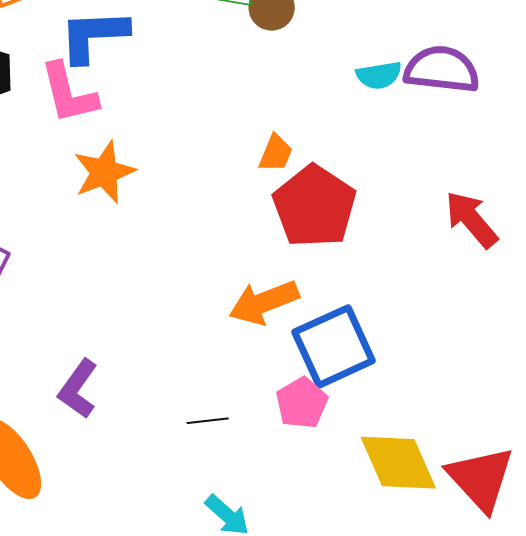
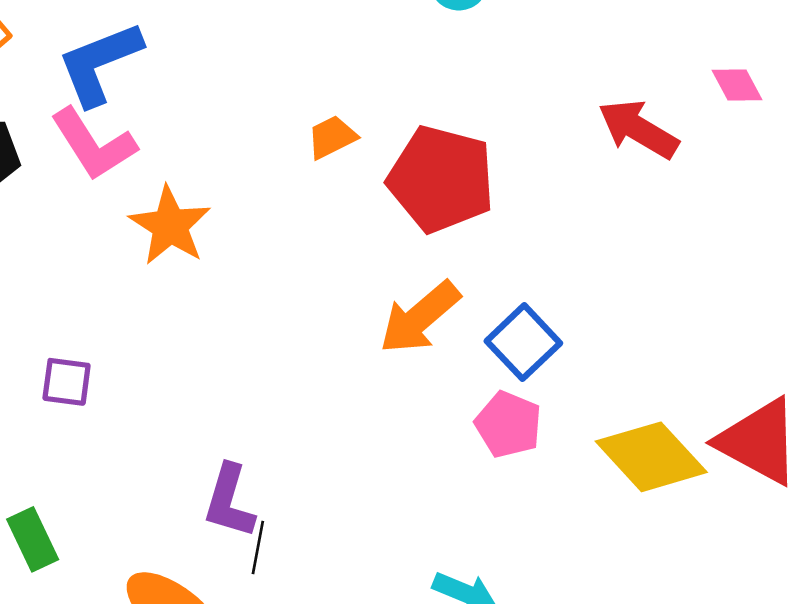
orange trapezoid: (276, 153) -> (332, 137), moved, turned -120
blue square: (334, 346) -> (523, 342), size x0.7
black line: (208, 421) -> (258, 548), moved, turned -54

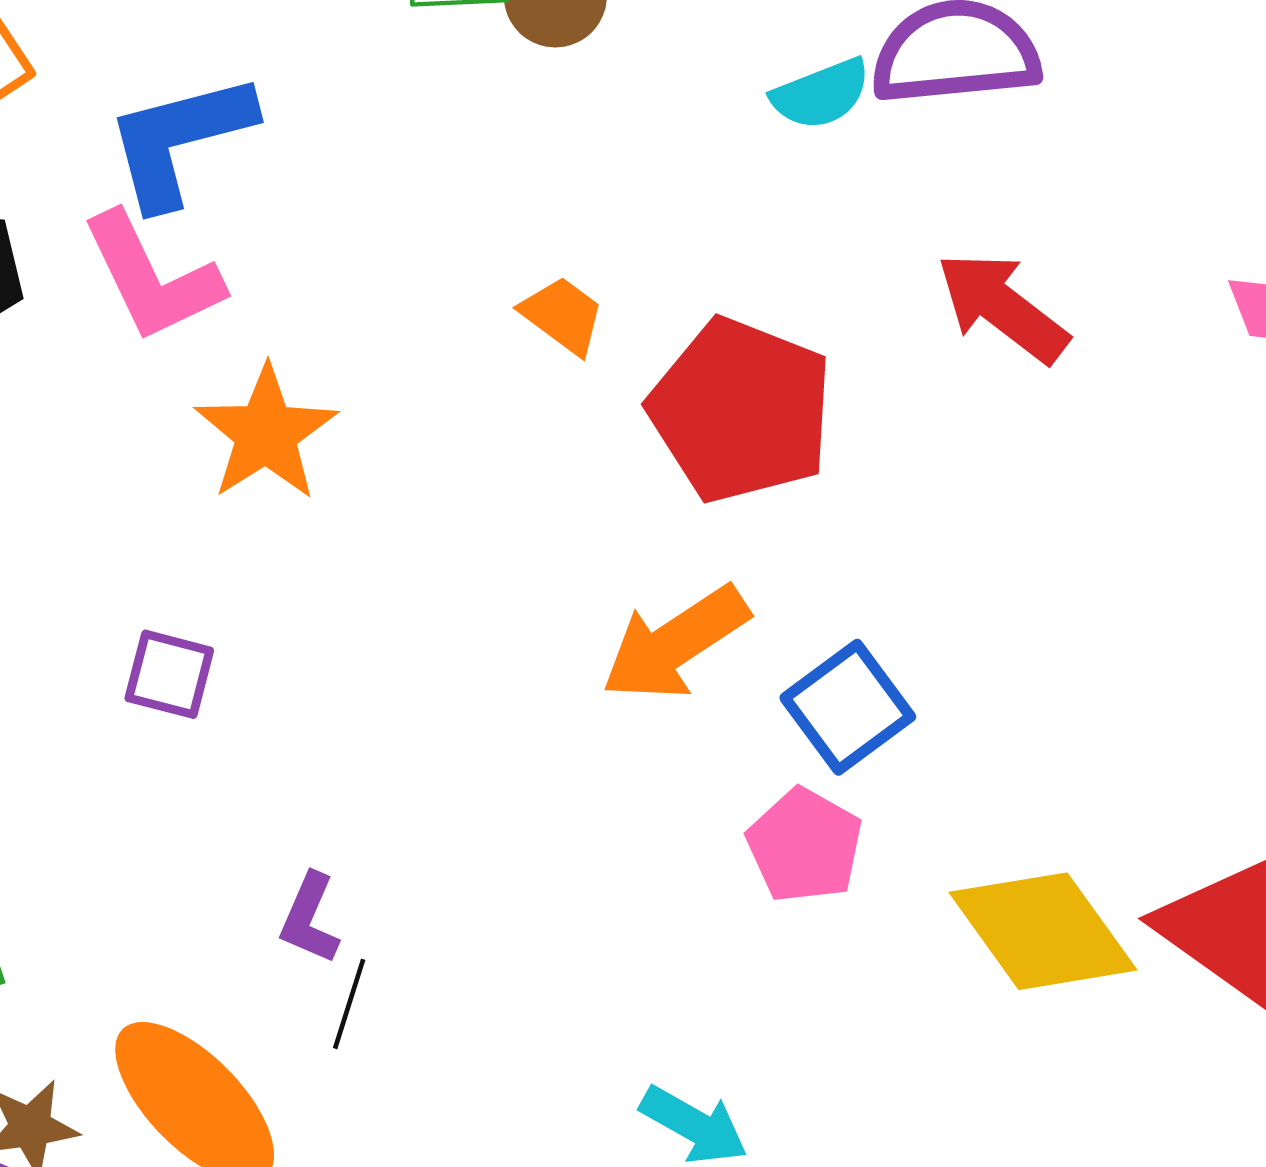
red arrow: (638, 129) -> (1002, 307), moved
orange trapezoid: (332, 137) -> (563, 315), turned 56
purple square: (67, 382) -> (169, 674), moved
purple L-shape: (229, 501) -> (310, 918), size x0.7

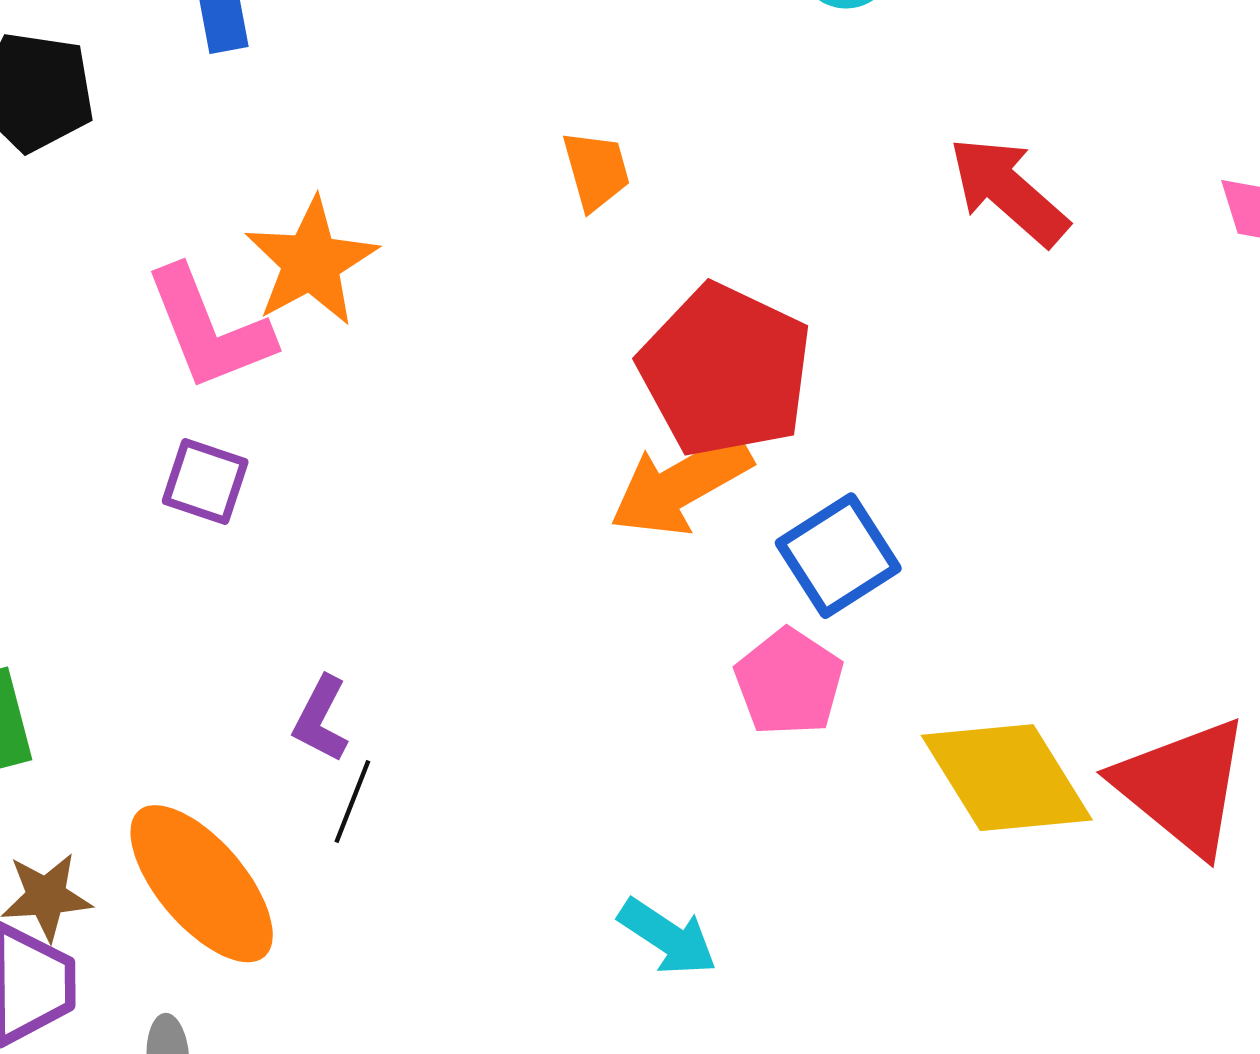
pink L-shape: (152, 277) -> (209, 329), moved
orange trapezoid: (563, 315) -> (596, 170), turned 34
red pentagon: (741, 410) -> (725, 371), moved

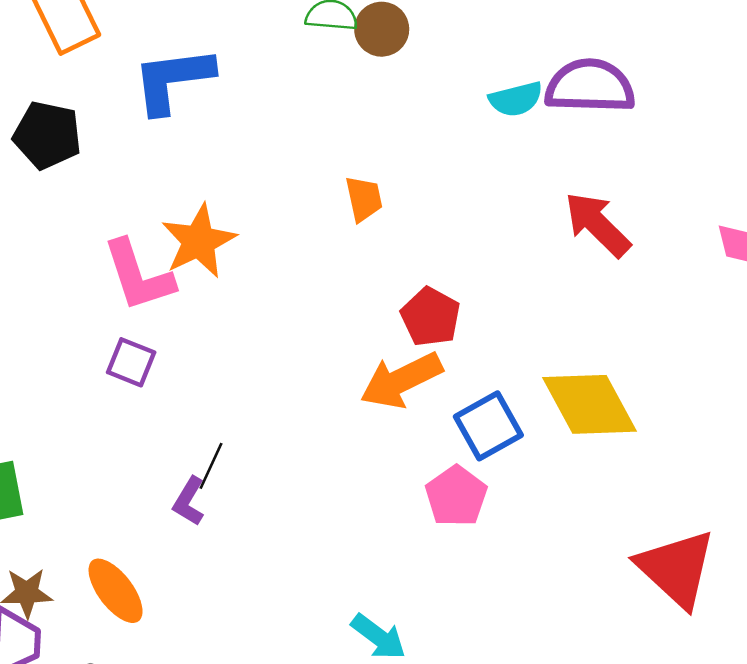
red pentagon: (725, 371) -> (431, 317), size x0.6
yellow diamond: (1007, 778) -> (590, 404), moved
black line: (352, 801) -> (211, 466), moved
orange ellipse: (202, 884) -> (116, 591), size x0.7

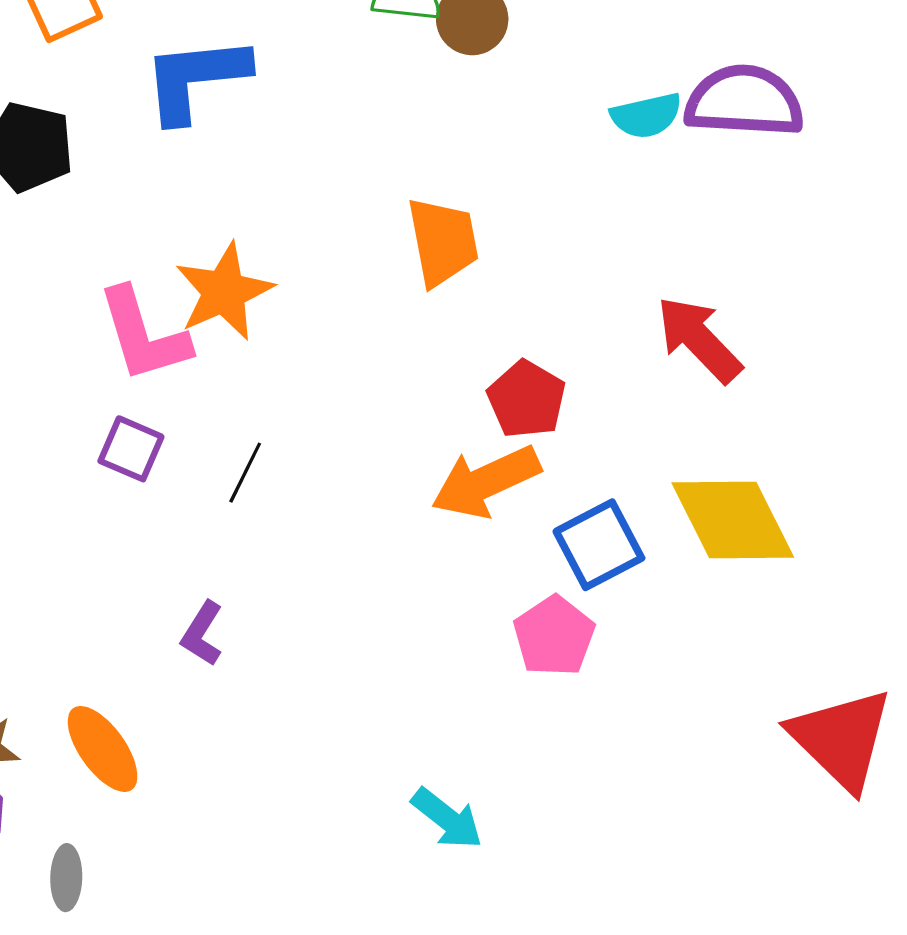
orange trapezoid: (364, 199) -> (443, 242), size x1.5
red arrow: (597, 224) -> (699, 339), moved
black line: (211, 466) -> (245, 473), moved

